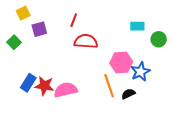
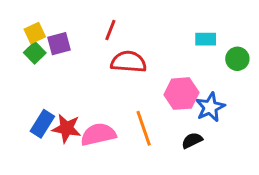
yellow square: (23, 13) -> (35, 33), moved
green square: (14, 42) -> (35, 53), moved
orange line: (109, 86) -> (144, 128), moved

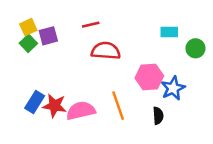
red line: (110, 30) -> (91, 25), turned 56
black semicircle: (192, 140) -> (158, 116), turned 112

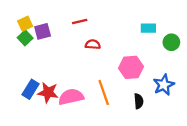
red semicircle: (106, 51) -> (93, 44), size x0.6
blue star: (173, 88) -> (164, 85), moved

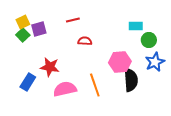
green circle: (171, 42) -> (149, 40), moved
blue star: (164, 85) -> (155, 62), moved
red star: (48, 92) -> (50, 67), moved
black semicircle: (139, 101) -> (131, 80), moved, size x1.6

